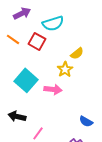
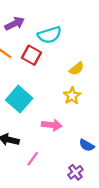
yellow star: (65, 69) -> (72, 96), moved
pink arrow: (53, 89) -> (52, 125), moved

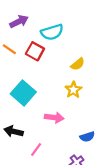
blue semicircle: (87, 145) -> (87, 137), turned -48

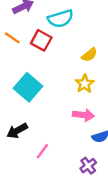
pink arrow: (54, 117) -> (83, 115), moved
black arrow: (14, 131) -> (17, 131), turned -42

